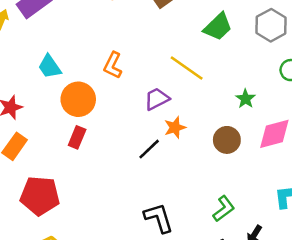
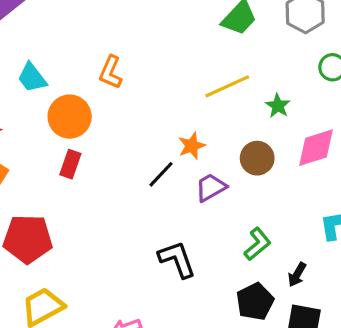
yellow line: (187, 68) -> (227, 86), moved, turned -57
purple trapezoid: (157, 99) -> (211, 187), moved

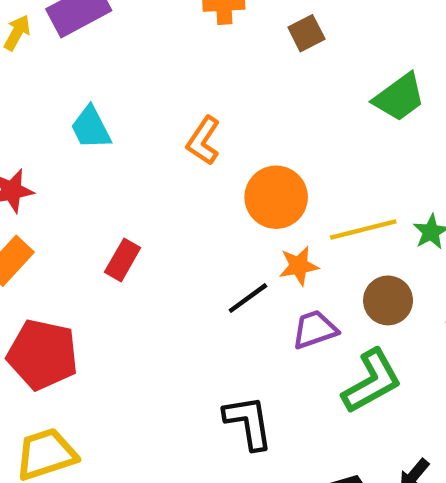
yellow line: (227, 86) -> (363, 230), moved
orange circle: (70, 117) -> (276, 197), moved
green L-shape: (257, 244) -> (372, 381), moved, size x1.4

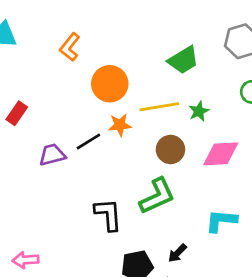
green trapezoid: (399, 97) -> (183, 60), moved
purple trapezoid: (315, 330) -> (52, 155), moved
black L-shape: (248, 422) -> (108, 215), moved

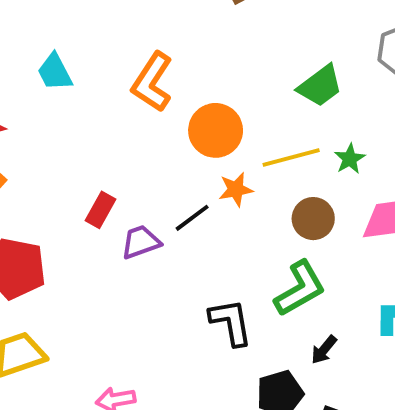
orange L-shape: (70, 47) -> (152, 82), size x1.4
red rectangle: (17, 113) -> (100, 210), moved
black arrow: (177, 253) -> (324, 350), moved

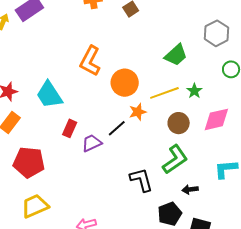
cyan trapezoid: (55, 72) -> (49, 95), moved, size x1.4
black arrow: (324, 350) -> (190, 189), turned 49

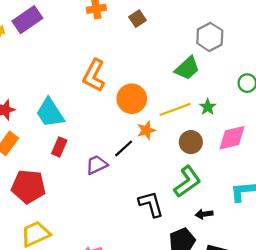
gray hexagon: (217, 33) -> (210, 37), moved
red rectangle: (70, 128) -> (59, 147), moved

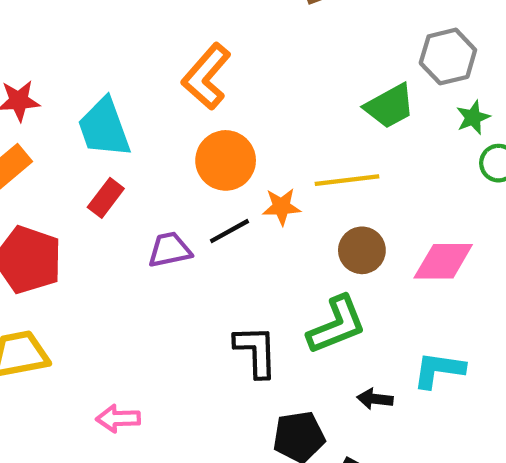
orange circle: (132, 99) -> (226, 160), moved
green star: (208, 107) -> (473, 117), moved
black arrow: (204, 214) -> (375, 399), moved

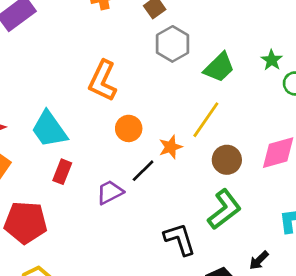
gray hexagon: (448, 57) -> (173, 44), moved
orange circle: (226, 160) -> (129, 128), size x0.7
yellow line: (347, 180) -> (206, 120), turned -33
black arrow: (375, 399) -> (259, 260), moved, turned -35

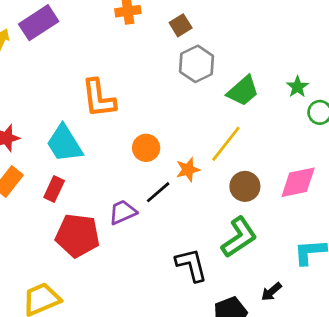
orange L-shape: (103, 81) -> (99, 98), moved, turned -36
red rectangle: (62, 172) -> (54, 189), moved
red pentagon: (26, 222) -> (78, 236), moved

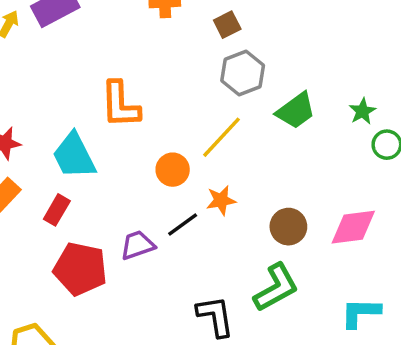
yellow line: (226, 144) -> (222, 137), moved

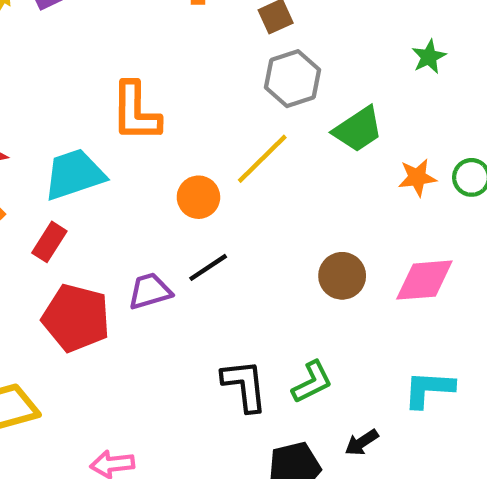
green star: (362, 111) -> (429, 57), moved
cyan trapezoid: (74, 156) -> (74, 174), turned 96
orange star: (221, 200) -> (417, 177), moved
green L-shape: (276, 288) -> (312, 382), moved, size x0.7

